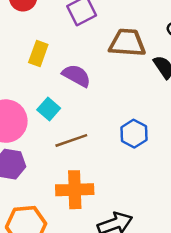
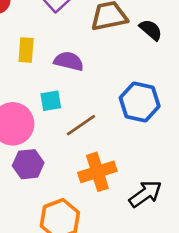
cyan square: (49, 109) -> (51, 101), turned -35
blue hexagon: (134, 134) -> (140, 102), size x1.4

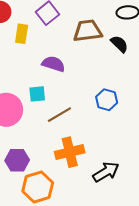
yellow rectangle: (26, 50) -> (22, 34), moved
blue hexagon: (140, 102) -> (107, 100), size x0.7
purple hexagon: (28, 164) -> (17, 160), moved

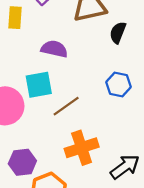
black semicircle: (119, 44) -> (118, 33), moved, turned -108
cyan square: (37, 94) -> (39, 85), size x1.4

